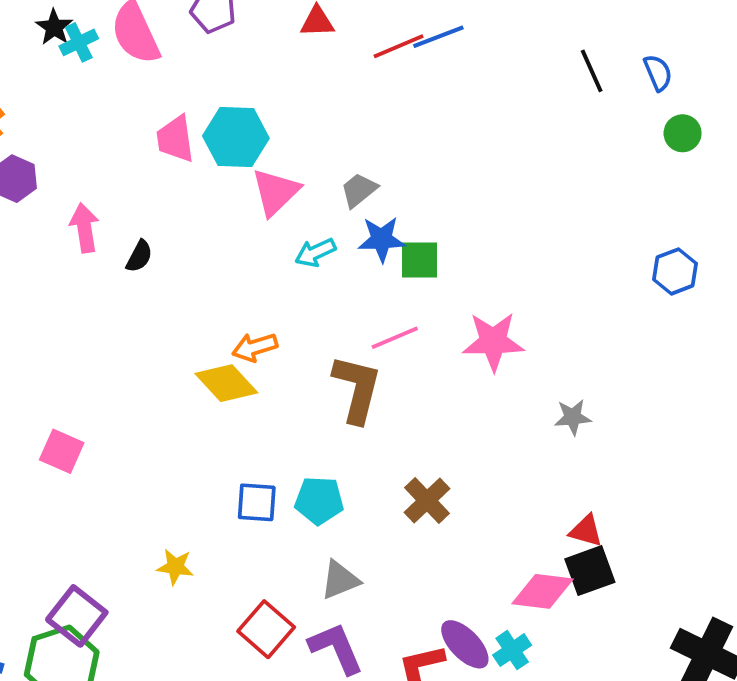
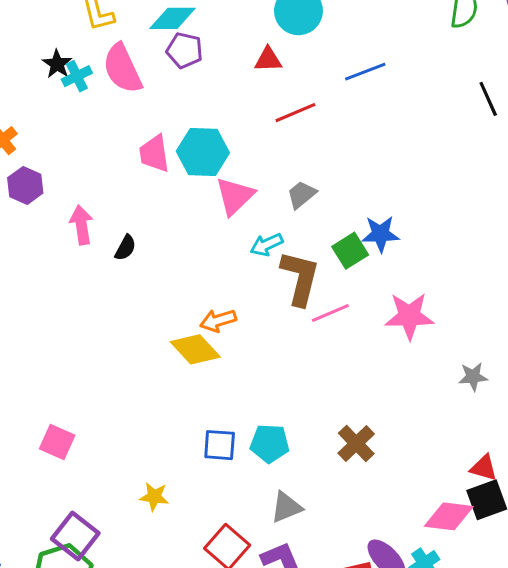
red line: (399, 46) -> (295, 113), moved
blue star: (382, 239) -> (380, 234), moved
green square: (419, 260) -> (350, 251), turned -32
brown L-shape: (357, 389) -> (300, 278), moved
pink square: (62, 451) -> (57, 442), moved

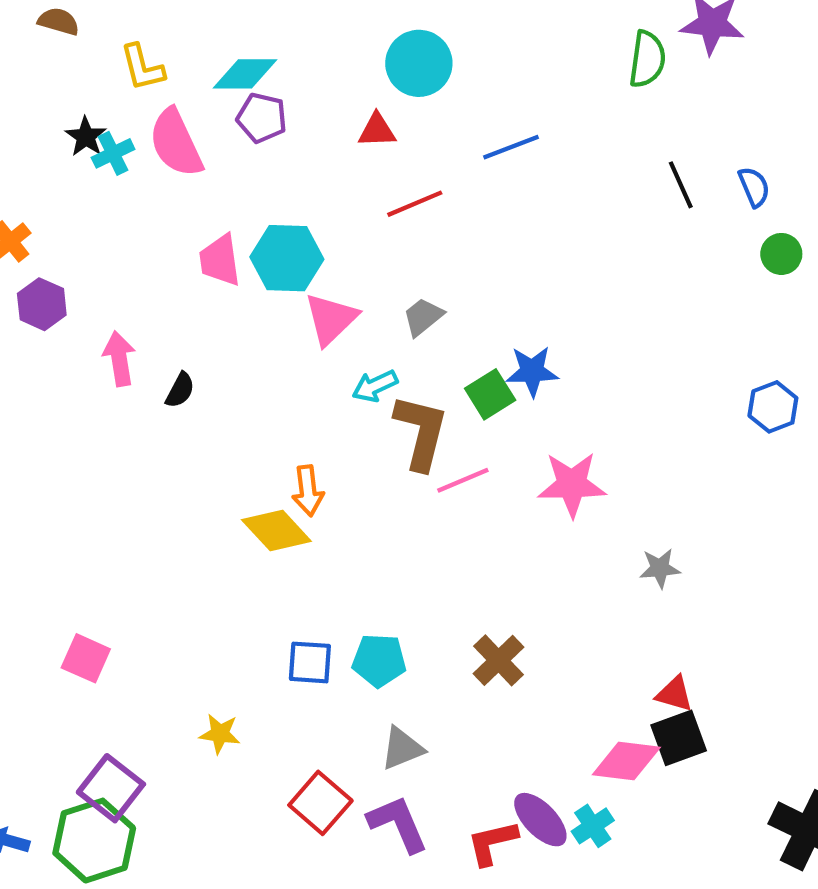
orange arrow: (218, 321) -> (308, 491), turned -80

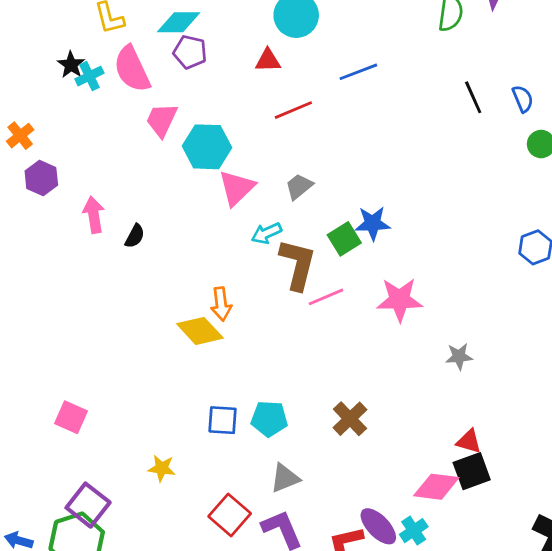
pink trapezoid: (220, 260) -> (162, 120), moved, turned 33

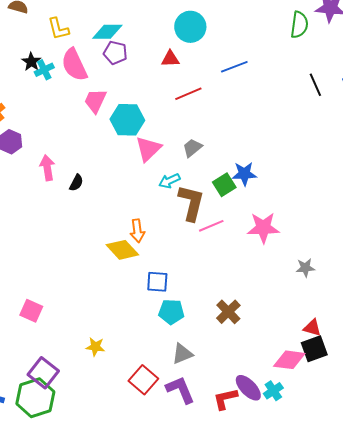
blue square: (223, 420) -> (157, 282), moved

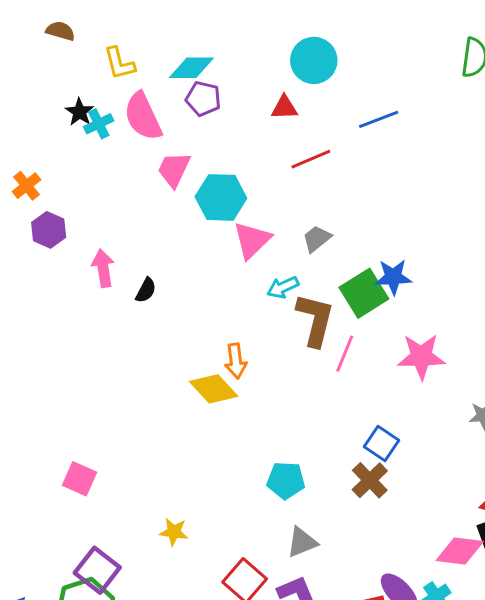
green square: (224, 185) -> (364, 293), size x1.4
pink line: (211, 226) -> (345, 354), turned -45
blue square: (157, 282) -> (382, 443), moved, turned 30

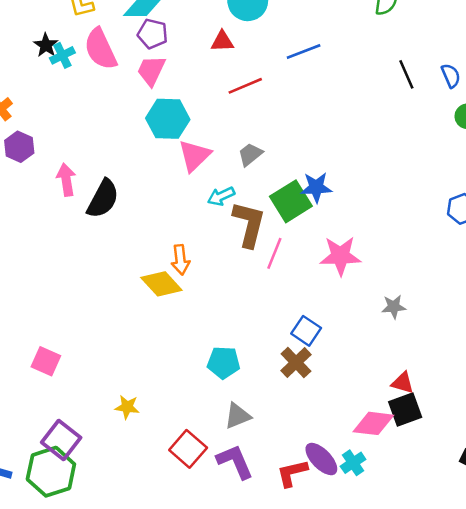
pink trapezoid: (174, 169) -> (151, 71), moved
black semicircle: (146, 290) -> (103, 199), size x1.8

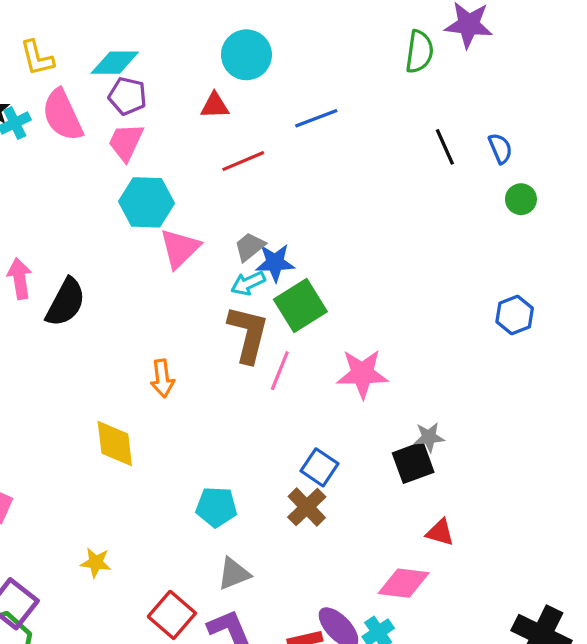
blue star: (316, 187) -> (275, 263), moved
cyan arrow: (221, 196) -> (248, 283), moved
yellow diamond: (161, 284) -> (115, 444), moved, turned 36
black square: (405, 410) -> (413, 463), moved

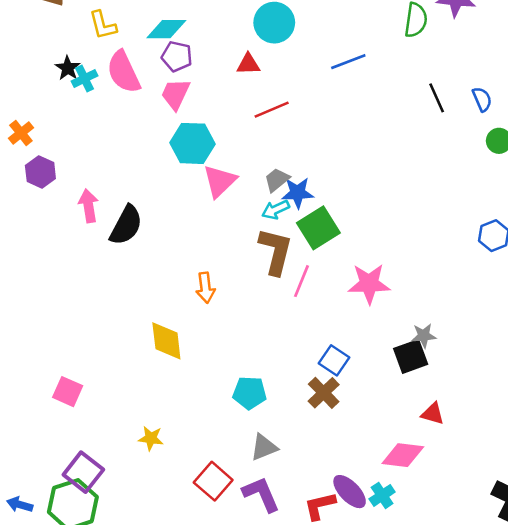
blue line: (316, 118) -> (348, 62), moved

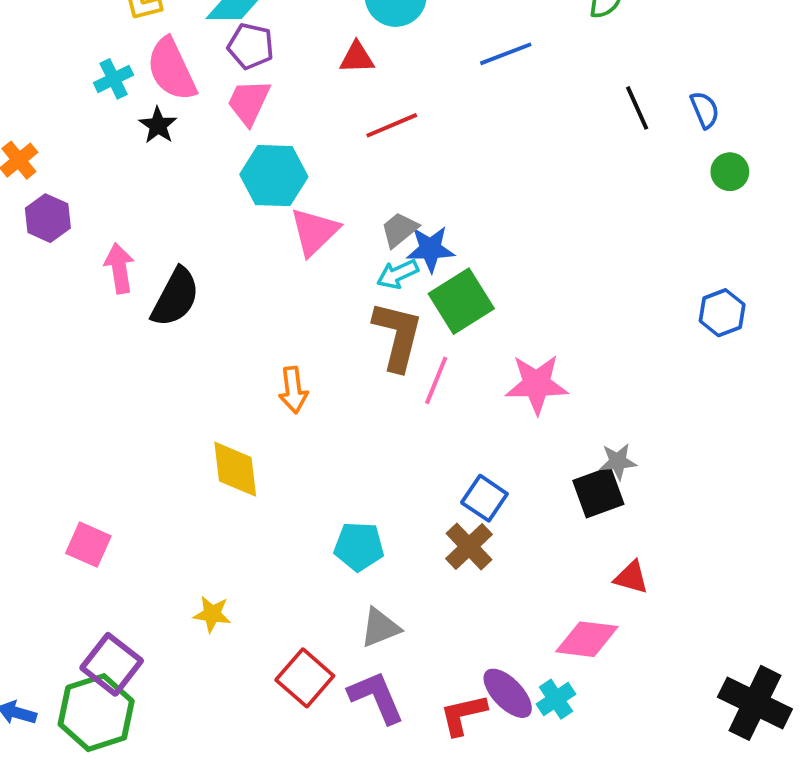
black star: (68, 68) -> (158, 125), moved

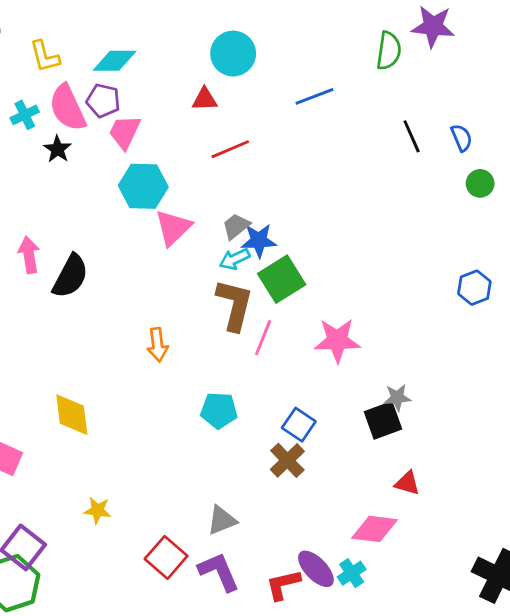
purple pentagon: (251, 46) -> (103, 101), moved
yellow diamond: (235, 469) -> (72, 415), moved
cyan pentagon: (359, 546) -> (219, 410), moved

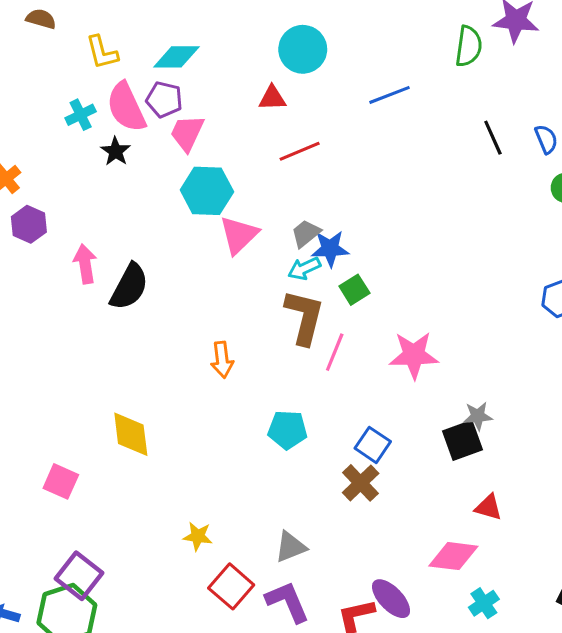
green square: (282, 279) -> (354, 290), size x0.6
yellow star: (98, 510) -> (198, 536), moved
cyan cross: (352, 573) -> (484, 603), moved

